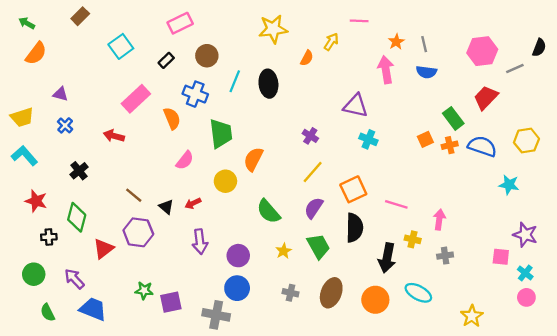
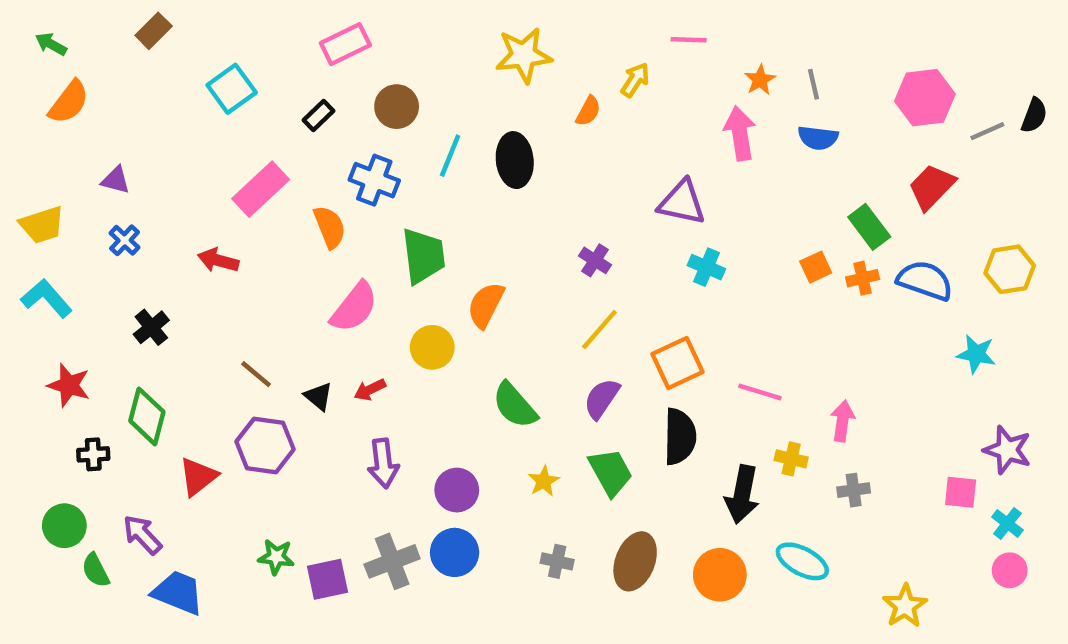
black semicircle: (539, 48) -> (1034, 115), moved
pink semicircle: (185, 160) -> (354, 307), size x1.4
green semicircle: (48, 313) -> (96, 570), moved
gray cross: (216, 315) -> (392, 561), moved, turned -32

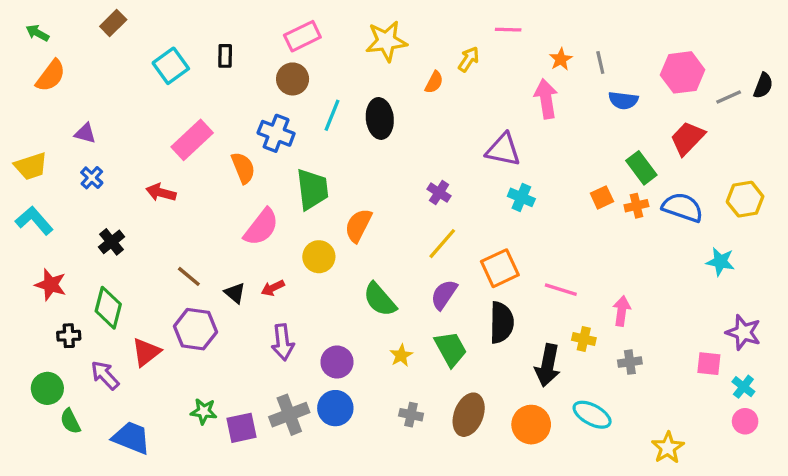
pink rectangle: (345, 44) -> (302, 36), moved
black rectangle: (319, 115) -> (225, 56), moved, turned -45
blue semicircle: (818, 138) -> (623, 100), moved
purple arrow: (142, 535) -> (105, 375), moved

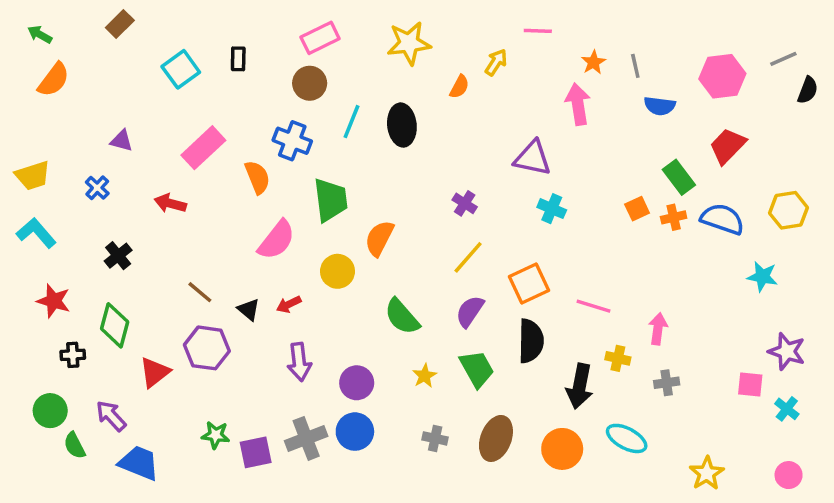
gray line: (729, 97) -> (783, 59), moved
purple triangle: (85, 133) -> (122, 141), moved
purple arrow: (105, 375) -> (111, 416), moved
pink circle: (745, 421) -> (789, 475), moved

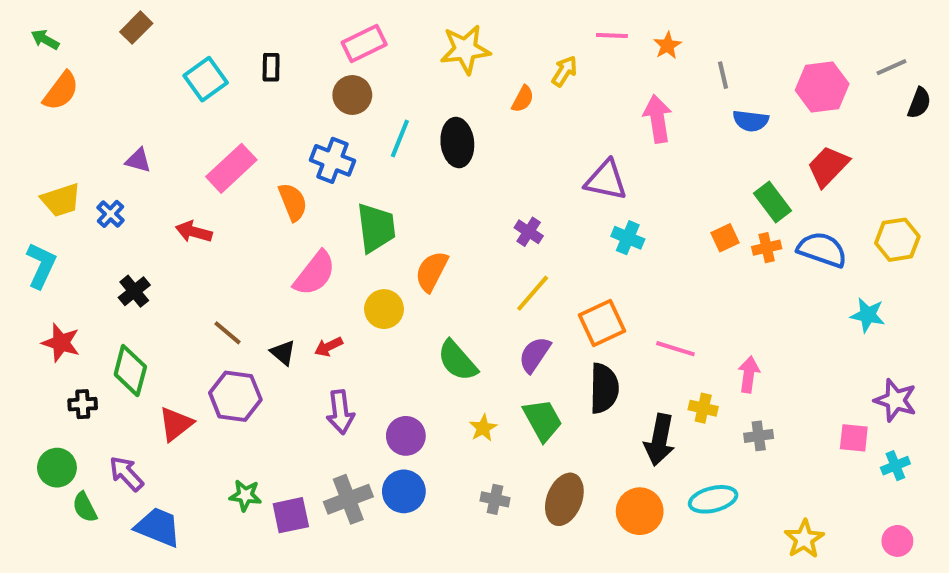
orange star: (594, 62) -> (667, 45), moved
yellow trapezoid: (33, 176) -> (61, 200), moved
cyan L-shape: (36, 233) -> (41, 265), turned 66
cyan cross: (787, 409) -> (895, 466), turned 30
cyan ellipse: (627, 438) -> (713, 499), turned -42

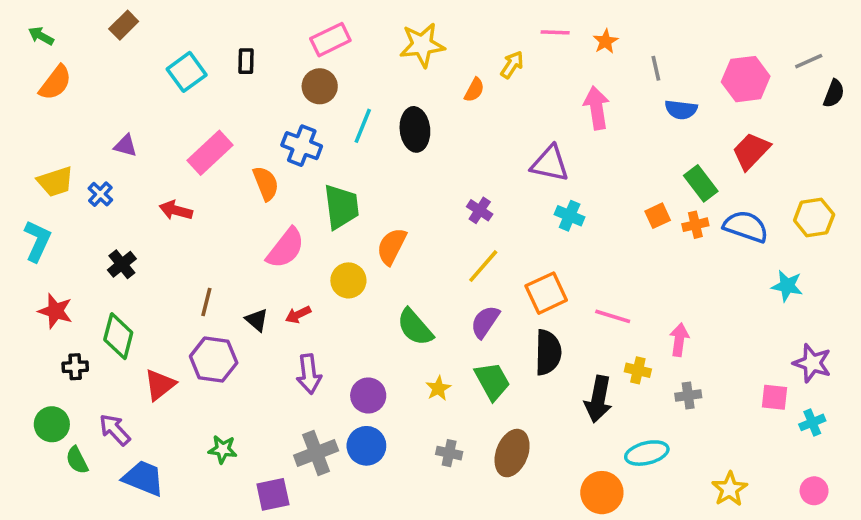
brown line: (227, 333) -> (206, 302), turned 64
orange circle: (640, 511) -> (602, 493), moved
purple square: (291, 515) -> (273, 494), moved

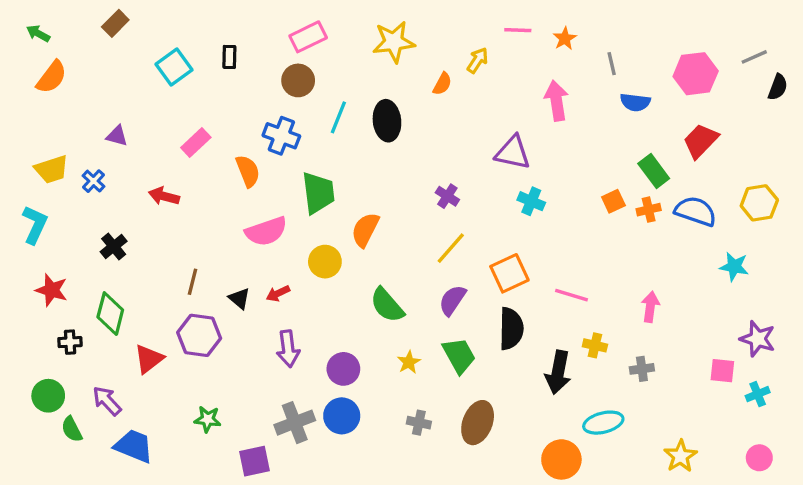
pink rectangle: (210, 153) -> (196, 142), size x0.7
pink semicircle: (286, 248) -> (266, 231), turned 33
pink arrow: (679, 340) -> (650, 307), moved

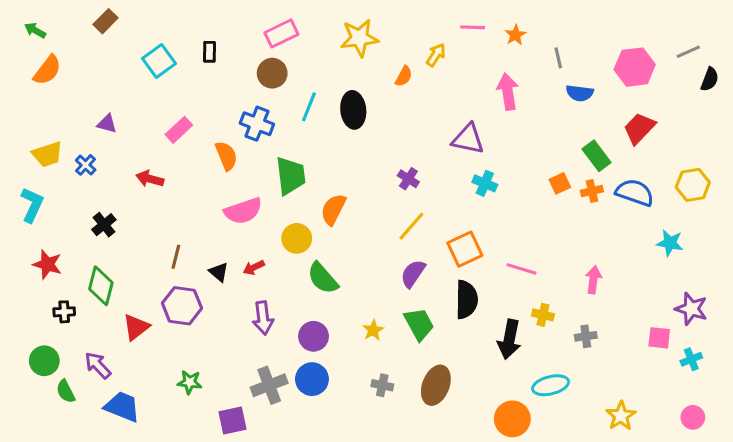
green semicircle: (387, 305) -> (323, 278), moved

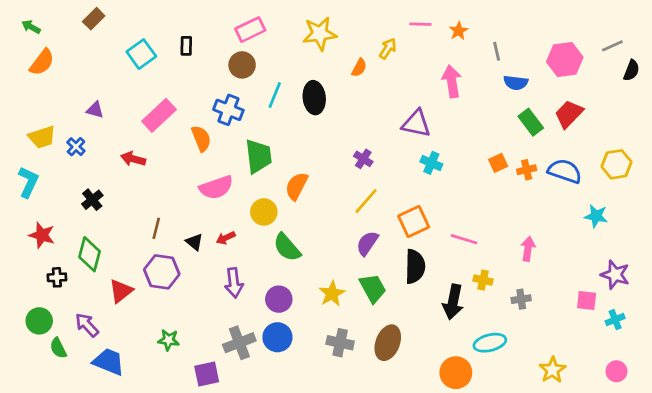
pink rectangle: (179, 130) -> (159, 115), size x1.4
green rectangle: (596, 156) -> (531, 122), moved
yellow star: (373, 330) -> (332, 294), size x1.4
gray cross: (382, 385) -> (340, 343), size x1.4

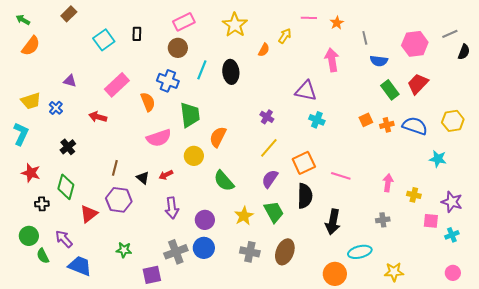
yellow star: (320, 34) -> (235, 25), turned -30
green semicircle: (287, 247) -> (224, 181), moved
yellow cross: (483, 280) -> (414, 195), moved
yellow star: (552, 370) -> (394, 272), moved, turned 30

